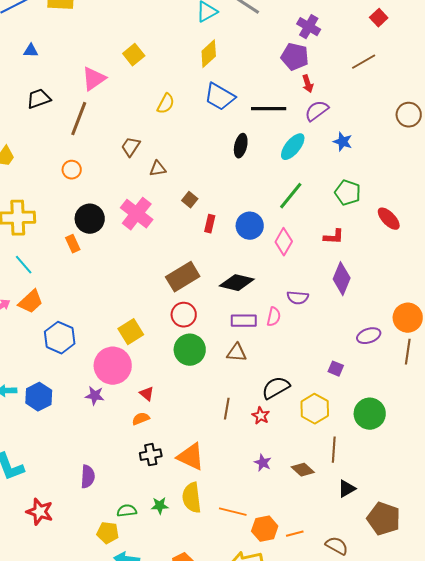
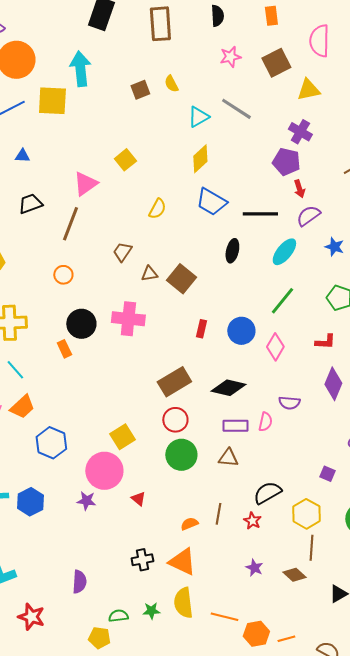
brown square: (190, 200) -> (181, 279), moved, size x1.8
pink cross: (137, 214) -> (128, 319), turned -32
orange semicircle: (141, 419) -> (189, 524), moved
brown line: (334, 450) -> (311, 548), moved

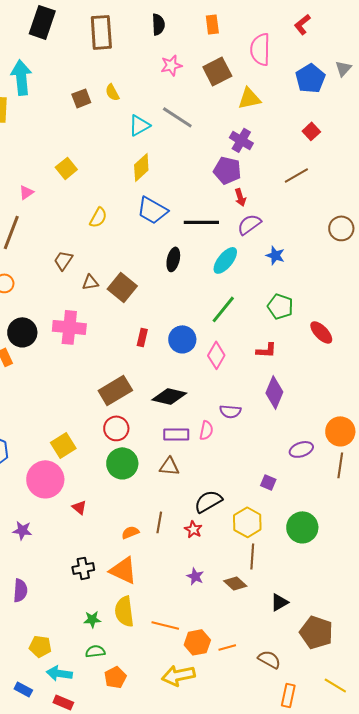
pink triangle: (85, 184) -> (26, 192), size x0.6
purple star: (86, 501) -> (22, 530), moved
green semicircle: (118, 616) -> (95, 651), moved

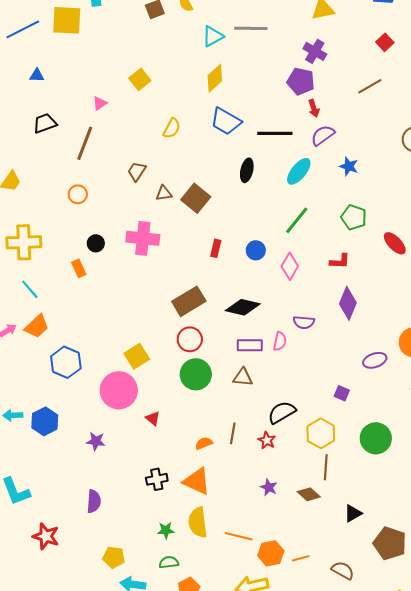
gray line: (177, 117) -> (251, 28), turned -32
black circle: (22, 332) -> (96, 243), size x0.6
blue circle: (182, 339) -> (256, 250), size x0.7

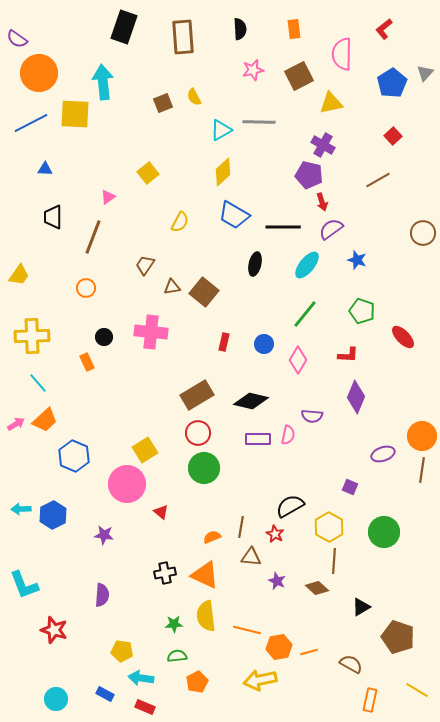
black trapezoid: (45, 123) -> (53, 217), turned -70
brown triangle: (243, 377) -> (251, 557), moved

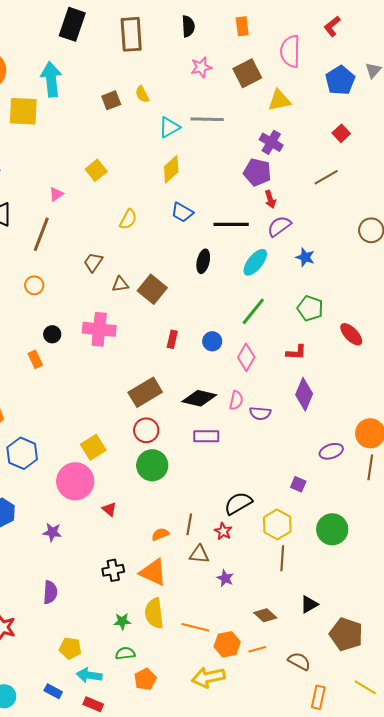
blue trapezoid: (234, 215) -> (182, 212), size x0.7
pink semicircle: (288, 435) -> (236, 400), moved
brown diamond: (317, 588) -> (265, 615), moved

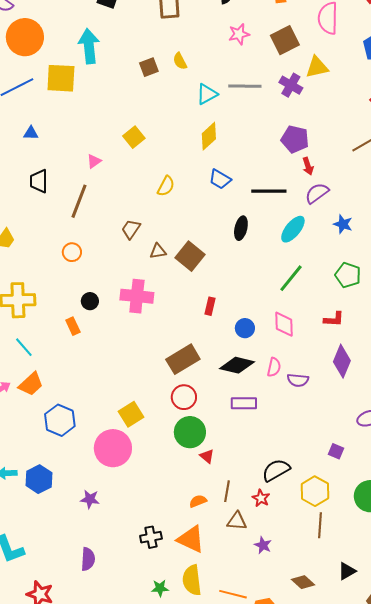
purple cross: (271, 142) -> (291, 85), moved
blue circle: (212, 341) -> (245, 328), moved
pink diamond: (246, 357) -> (284, 324), turned -32
red triangle: (109, 509) -> (207, 456), moved

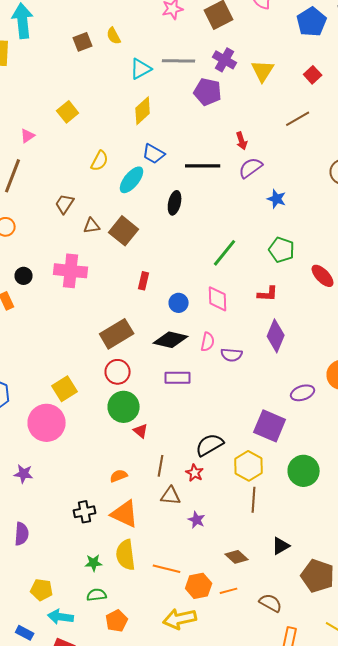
yellow triangle: (317, 67) -> (263, 71), moved, turned -45
purple pentagon: (295, 139) -> (208, 92), moved
cyan ellipse: (293, 229) -> (132, 180), moved
purple square: (336, 451) -> (270, 426), size x2.0
orange semicircle: (198, 501) -> (119, 476), moved

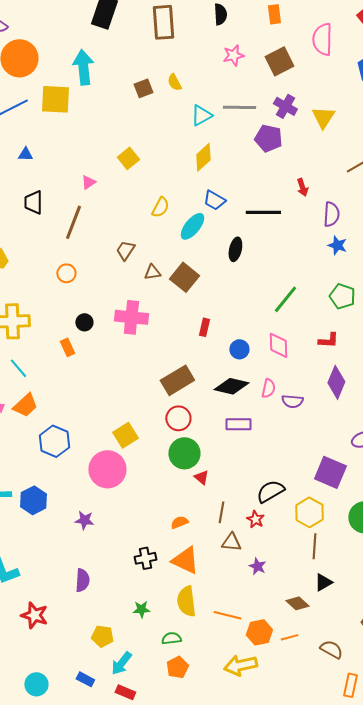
purple semicircle: (251, 168) -> (331, 214), moved, turned 130
black triangle: (281, 546) -> (323, 582), moved
green star: (94, 563) -> (141, 609), moved
green semicircle: (97, 595) -> (171, 638), moved
cyan arrow: (61, 617) -> (121, 663), turned -60

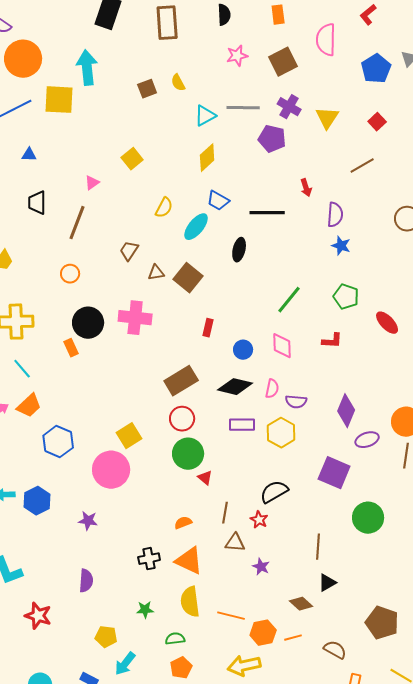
black circle: (84, 322) -> (88, 323), size x1.8
purple diamond: (336, 382) -> (346, 411), moved
yellow hexagon: (309, 512) -> (281, 433), moved

